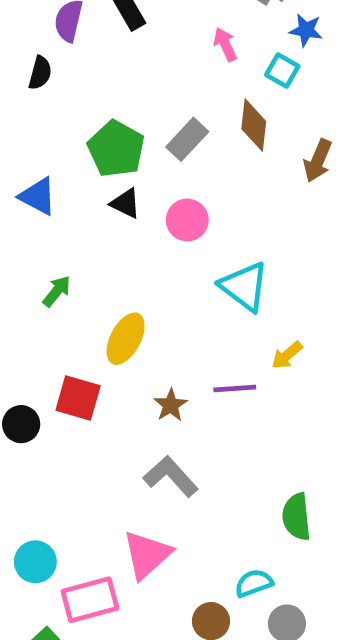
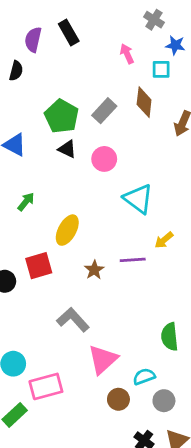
cyan square: (282, 70) -> (161, 69), turned -30
red square: (78, 398) -> (39, 266), turned -32
gray L-shape: (171, 476) -> (73, 320), moved
pink triangle: (147, 555) -> (103, 359), moved

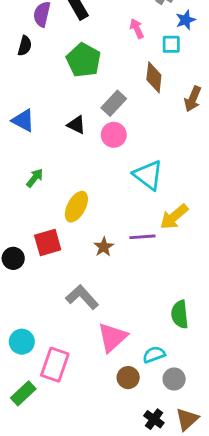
blue star: (175, 45) -> (186, 20), turned -30
gray rectangle: (104, 111) -> (114, 103), moved
green pentagon: (62, 116) -> (84, 60), moved
yellow arrow: (164, 240) -> (174, 217), size x1.5
pink rectangle: (46, 386) -> (55, 365), turned -56

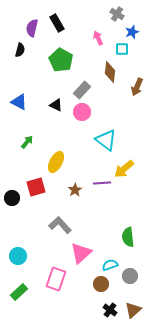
pink rectangle: (55, 365) -> (56, 279), moved
brown circle: (128, 378) -> (101, 284), moved
gray circle: (174, 379) -> (130, 276), moved

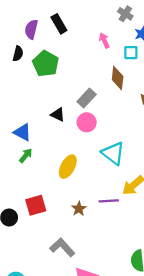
green pentagon: (61, 60) -> (46, 64), moved
blue triangle: (19, 102) -> (22, 132), moved
yellow ellipse: (56, 162) -> (68, 167), moved

